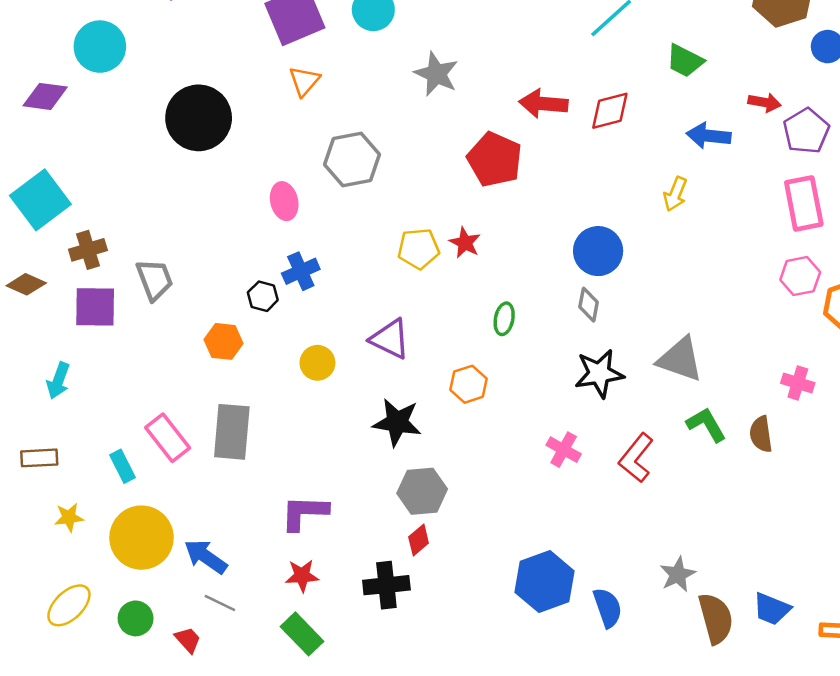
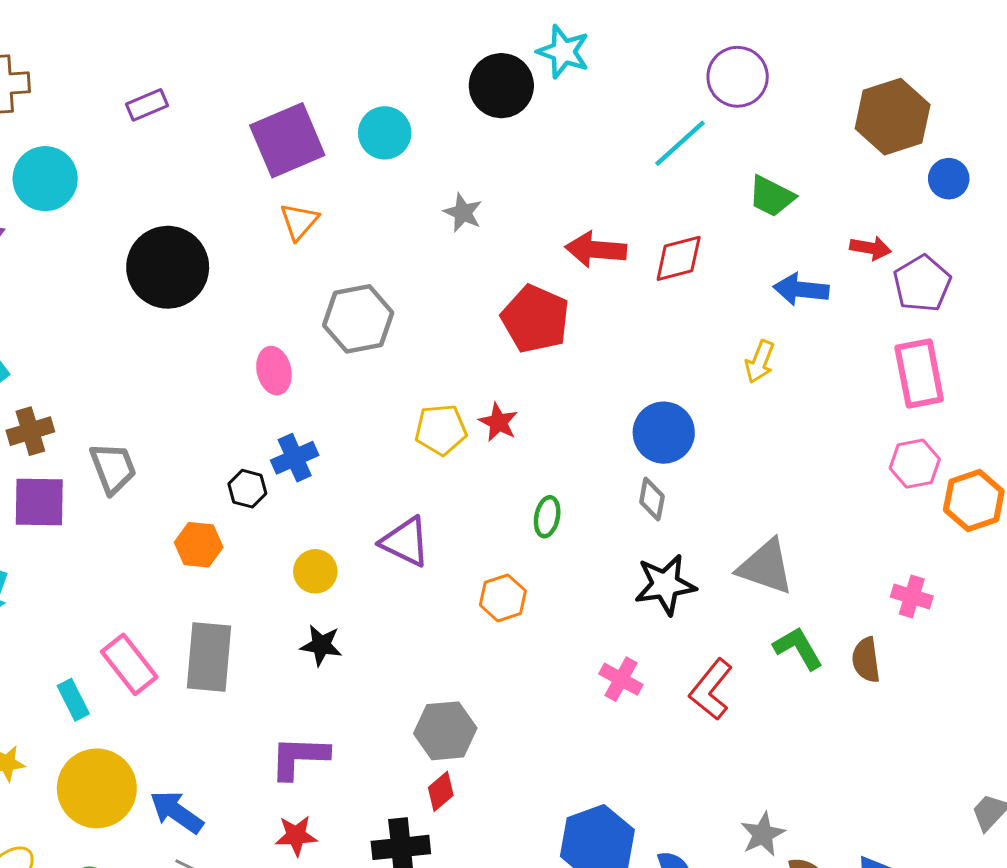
gray star: (436, 74) -> (463, 213), size x0.7
black star: (397, 422) -> (321, 645), moved, size x0.7

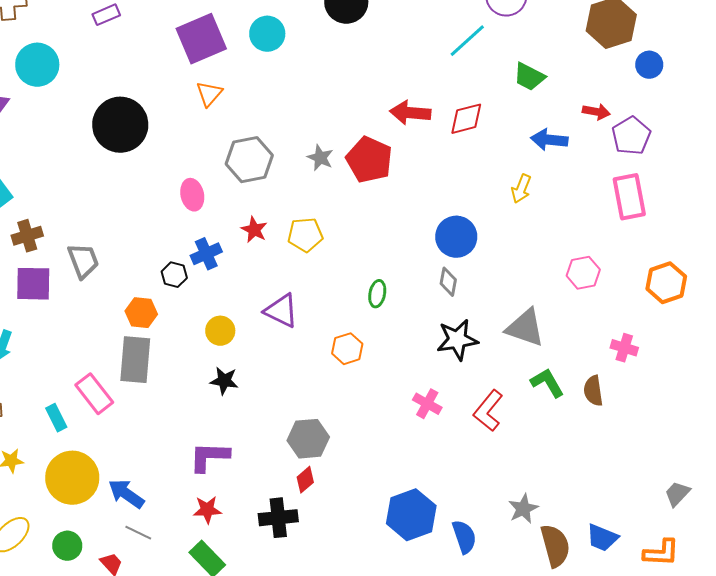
gray star: (463, 213) -> (320, 158), moved
red star: (498, 422) -> (254, 230), moved
pink hexagon: (915, 464) -> (583, 273), moved
gray rectangle: (209, 657) -> (135, 360), moved

